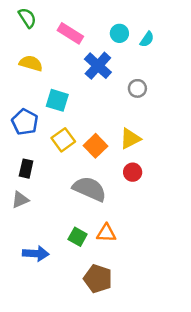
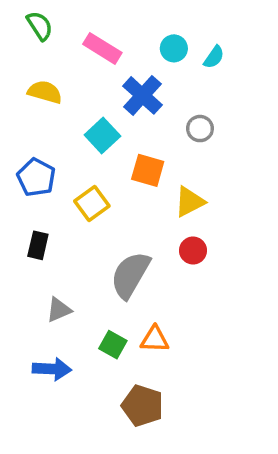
cyan square: (57, 100) -> (102, 136), moved, turned 30
orange square: (96, 146) -> (148, 170), moved, turned -30
gray semicircle: (90, 189) -> (130, 275), turned -84
gray triangle: (20, 200) -> (59, 310), moved

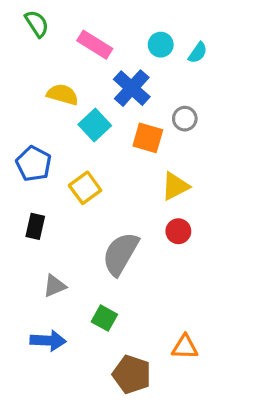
yellow semicircle: (45, 92) -> (63, 94), moved
orange square: (148, 170) -> (148, 138), moved
orange triangle: (155, 339) -> (185, 347), moved

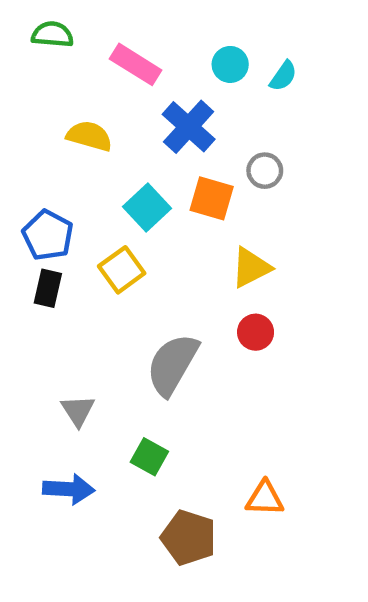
green semicircle: (37, 24) -> (52, 34), turned -52
cyan square: (95, 125) -> (147, 208), moved
black rectangle: (35, 226) -> (48, 288), moved
gray triangle: (55, 286) -> (78, 411), turned -40

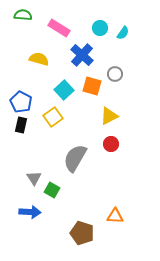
green square: (149, 457) -> (52, 190), moved

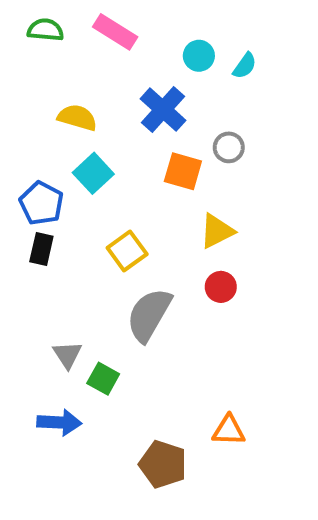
pink rectangle: (59, 28) -> (115, 32), moved
cyan square: (64, 90) -> (93, 173), moved
yellow square: (53, 117) -> (127, 251), moved

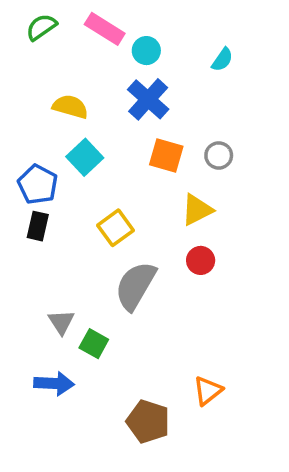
green semicircle: (45, 30) -> (41, 27), turned -40
cyan circle: (199, 56) -> (146, 51), moved
gray circle: (229, 147) -> (219, 155), moved
orange triangle: (229, 430) -> (208, 391), turned -40

